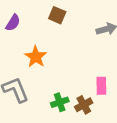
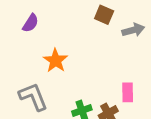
brown square: (57, 15) -> (104, 15), moved

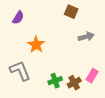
gray arrow: (133, 30) -> (86, 37), moved
pink rectangle: (128, 92) -> (92, 76), moved, turned 32

